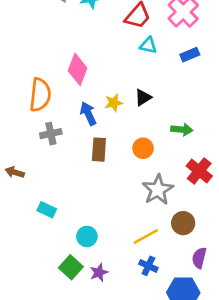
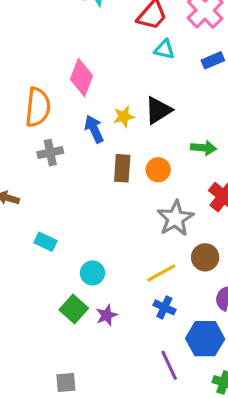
black triangle: (143, 97) -> (158, 110), size x1.4
brown rectangle: (99, 150) -> (122, 168), moved

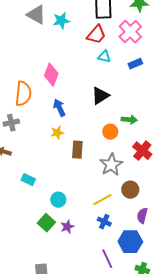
yellow star: (124, 117) -> (57, 133), moved
gray cross: (50, 153) -> (11, 123), moved
brown rectangle: (122, 168) -> (77, 150), moved
orange circle: (158, 170) -> (110, 132), moved

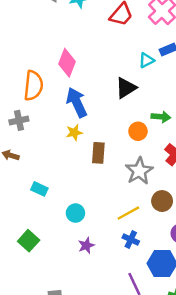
cyan triangle: (104, 57) -> (146, 60), moved, turned -40
blue arrow: (59, 108) -> (77, 102), size x1.4
green square: (46, 223) -> (29, 241), moved

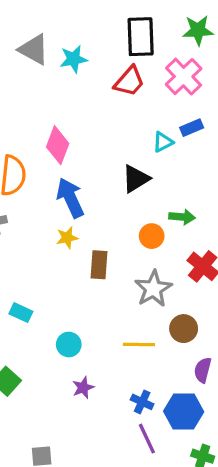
yellow line: (128, 213) -> (139, 345), turned 30
blue cross: (131, 239) -> (142, 402), moved

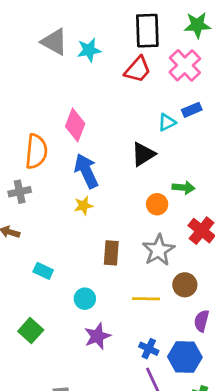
brown rectangle: (99, 265) -> (111, 253), moved
purple star: (83, 388) -> (97, 336), size x1.4

